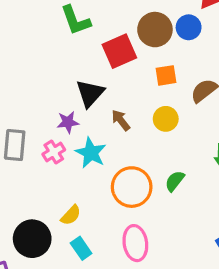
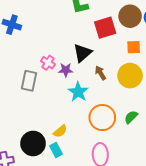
yellow circle: (166, 119) -> (130, 76), size x1.5
pink cross: (54, 152) -> (48, 63), moved, turned -32
cyan rectangle: (81, 248) -> (56, 150), moved

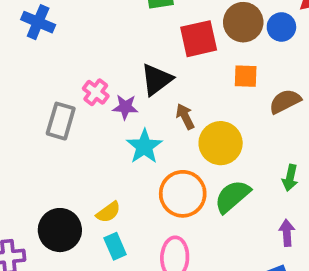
yellow circle: (130, 76) -> (221, 143), moved
green semicircle: (131, 117) -> (232, 196), size x1.5
cyan rectangle: (56, 150) -> (115, 246), moved

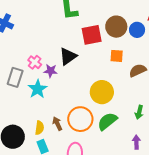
brown arrow: (185, 116) -> (57, 124), moved
cyan star: (144, 146) -> (38, 89), moved
yellow semicircle: (108, 212) -> (39, 128), turned -48

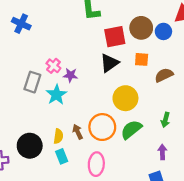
black triangle: (68, 56) -> (109, 63), moved

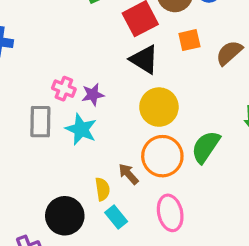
black triangle: (109, 63) -> (144, 59), turned -36
yellow circle: (125, 98) -> (159, 107), moved

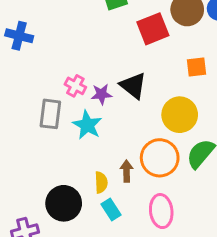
orange square: (189, 40) -> (197, 67), moved
black triangle: (144, 59) -> (133, 86), moved
yellow circle: (159, 107) -> (180, 115), moved
brown arrow: (128, 174) -> (127, 171), turned 35

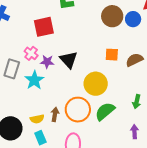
red square: (153, 29) -> (44, 27), moved
yellow semicircle: (101, 182) -> (37, 119), turned 72

